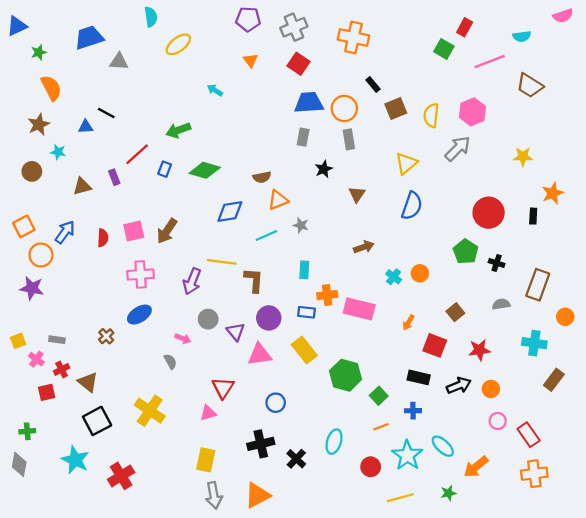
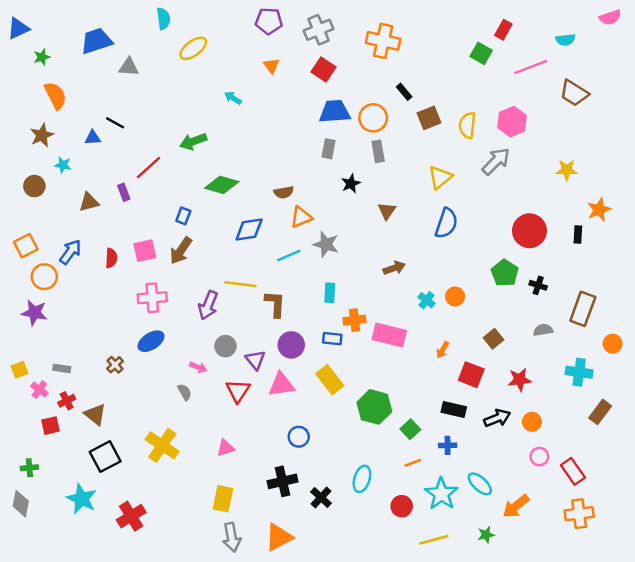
blue rectangle: (165, 169) -> (183, 216), moved
gray star: (301, 225) -> (326, 244), size x1.5
red triangle: (223, 388) -> (238, 391), moved

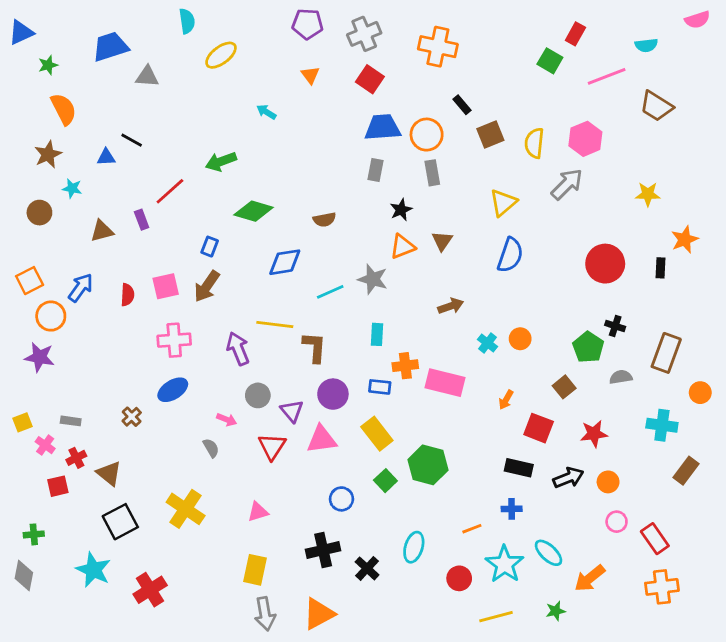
orange triangle: (301, 217) -> (402, 247), moved
green pentagon: (505, 273) -> (588, 347), moved
purple arrow: (208, 305) -> (238, 349), turned 136
green square: (410, 429) -> (385, 481), moved

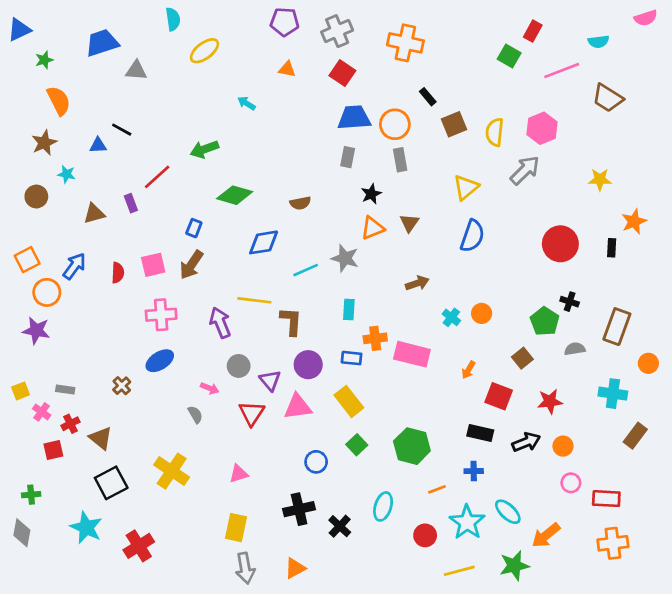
orange triangle: (310, 75) -> (287, 69), turned -42
green hexagon: (428, 465) -> (412, 446), moved
red rectangle: (655, 539) -> (606, 499), turned -52
green star: (556, 611) -> (514, 566), size x1.6
orange triangle: (319, 614) -> (295, 568), size x0.7

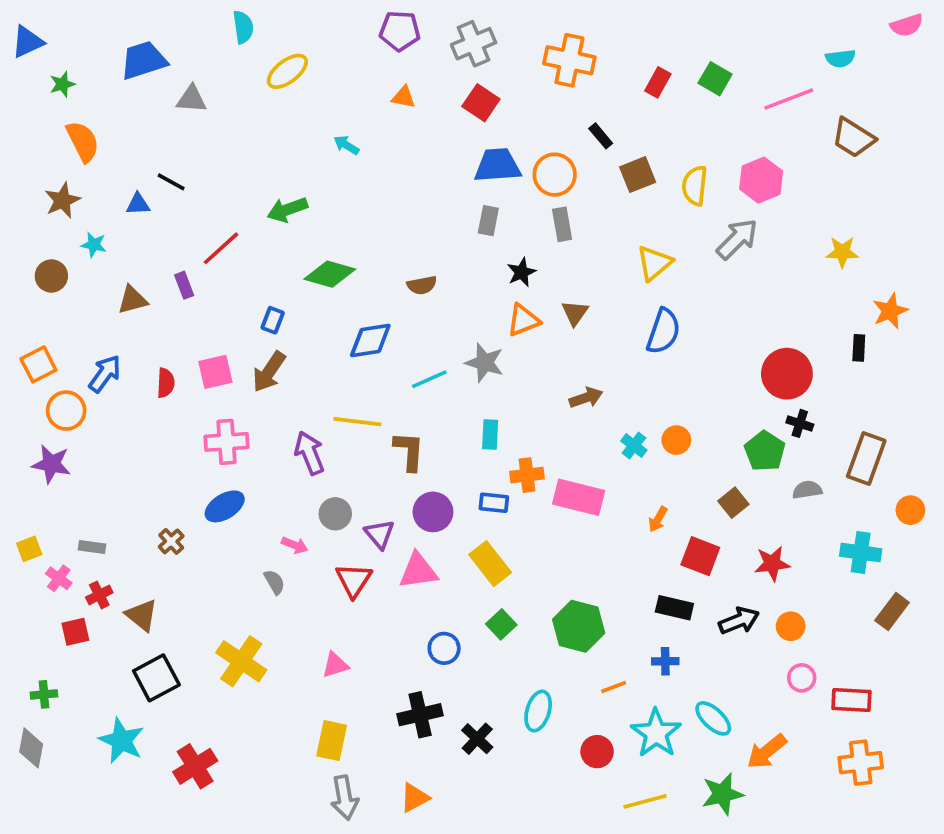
red rectangle: (533, 31) -> (658, 82), moved
red circle: (560, 244) -> (787, 374), moved

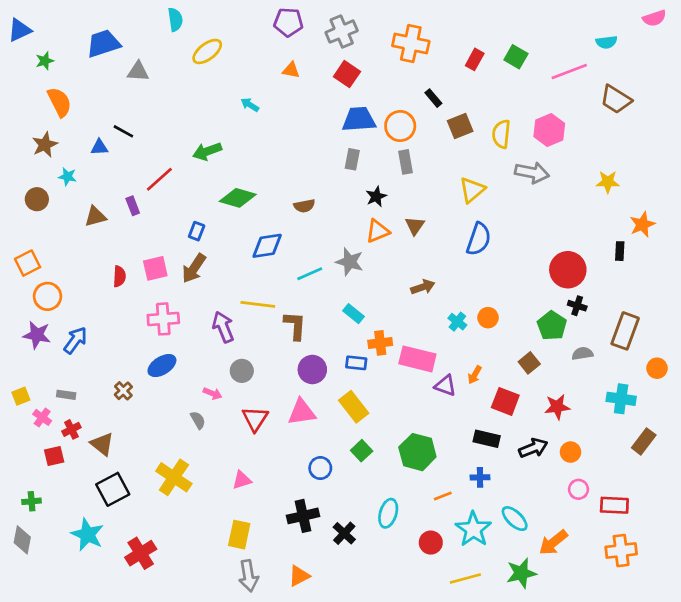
gray arrow: (737, 239) -> (532, 173), turned 56
blue arrow: (105, 374) -> (75, 340), moved
cyan rectangle: (490, 435) -> (354, 314), turned -54
purple triangle: (380, 534) -> (445, 386), moved, turned -30

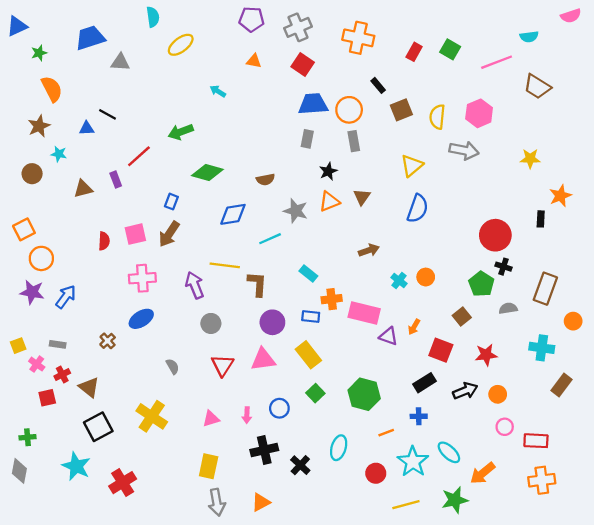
gray star: (350, 262) -> (296, 211), moved
pink arrow: (213, 393) -> (247, 415), moved, turned 70
black rectangle: (487, 439) -> (425, 383), turned -45

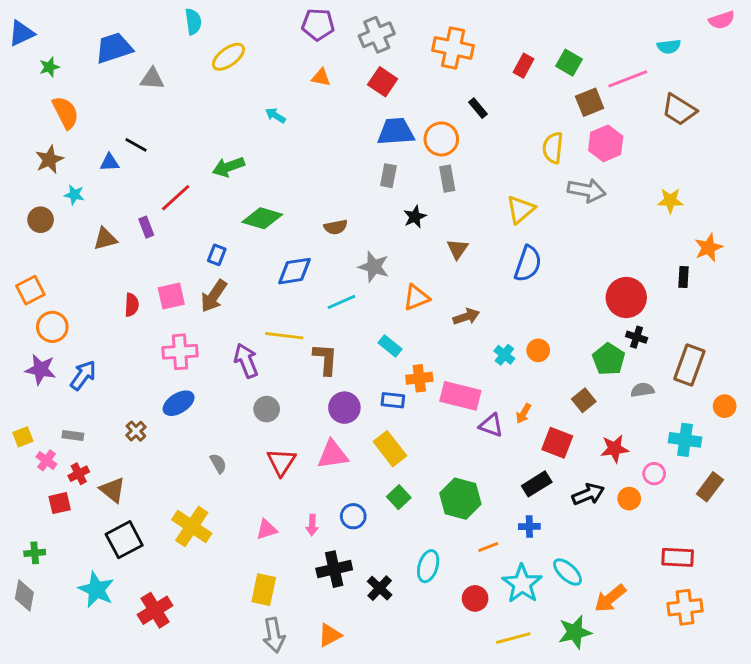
brown square: (401, 110) -> (590, 102), moved
orange triangle: (329, 202) -> (416, 298), moved
pink circle: (505, 427) -> (654, 474), moved

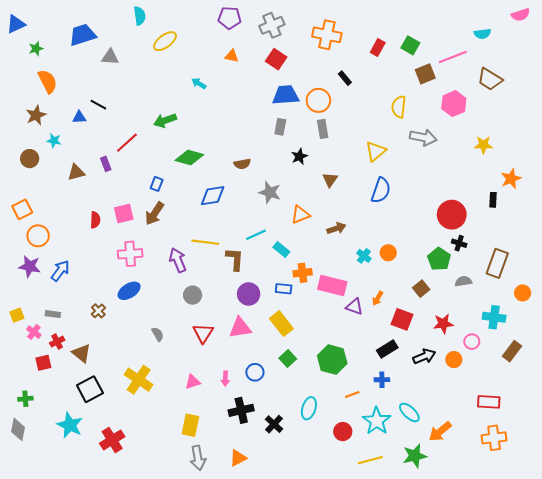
pink hexagon: (606, 143) -> (454, 104), moved
cyan line: (341, 302) -> (256, 235), moved

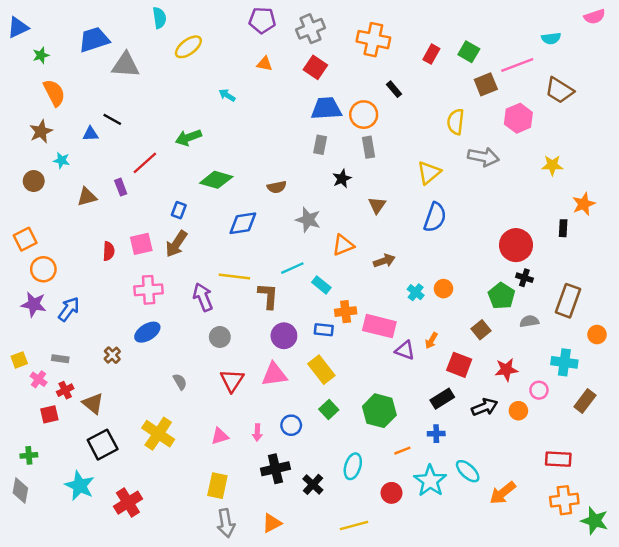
gray triangle: (110, 57) -> (126, 65), size x1.4
green star: (415, 456) -> (595, 521), moved, turned 30
yellow line: (370, 460) -> (354, 526), moved

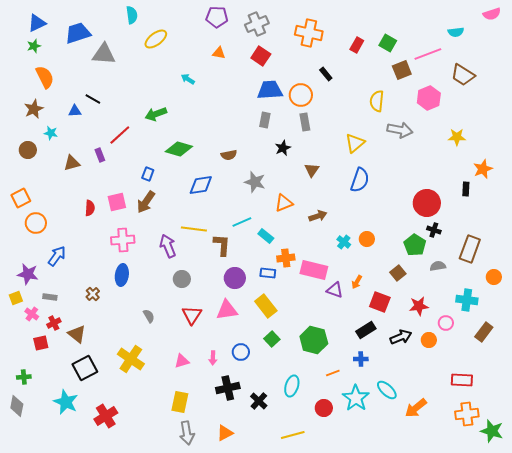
blue triangle: (18, 28) -> (37, 23), moved
purple star: (34, 304) -> (28, 274), moved
blue ellipse: (147, 332) -> (122, 275), turned -50

